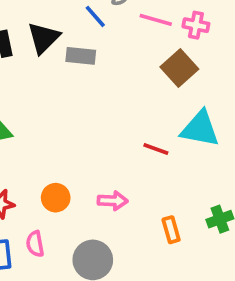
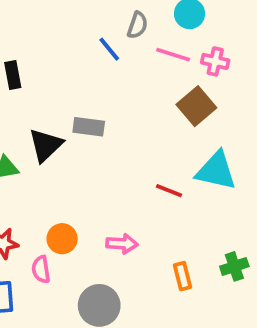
black triangle: (44, 38) -> (46, 145), moved
gray rectangle: (81, 56) -> (89, 127), moved
pink semicircle: (35, 244) -> (41, 269), moved

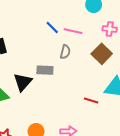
gray semicircle: (137, 25) -> (65, 52), moved
pink line: (173, 55) -> (73, 31), moved

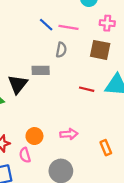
brown square: (102, 54) -> (100, 50), turned -30
red line: (91, 101) -> (87, 89), moved

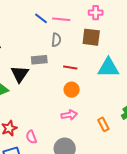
red line: (87, 89) -> (70, 68), moved
orange circle: (34, 136) -> (72, 90), moved

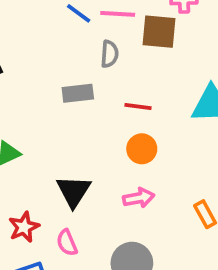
brown square: (91, 37) -> (159, 32), moved
black triangle: (20, 74) -> (74, 191), moved

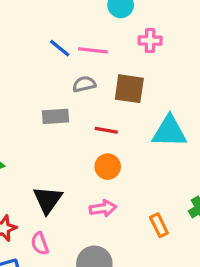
brown square: (159, 32) -> (129, 89), moved
gray semicircle: (109, 54) -> (84, 84), turned -110

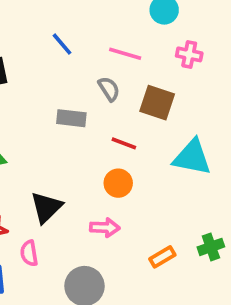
blue line: (60, 48) -> (62, 44), moved
gray semicircle: (84, 84) -> (109, 89), turned 60
orange rectangle: (159, 225) -> (162, 257), turned 75

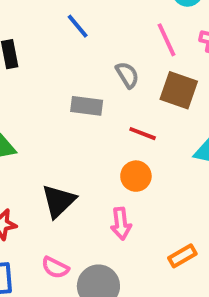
pink line: (125, 54) -> (166, 40), moved, turned 48
pink arrow: (105, 228) -> (121, 224), turned 80
pink semicircle: (29, 253) -> (55, 268), moved, turned -55

